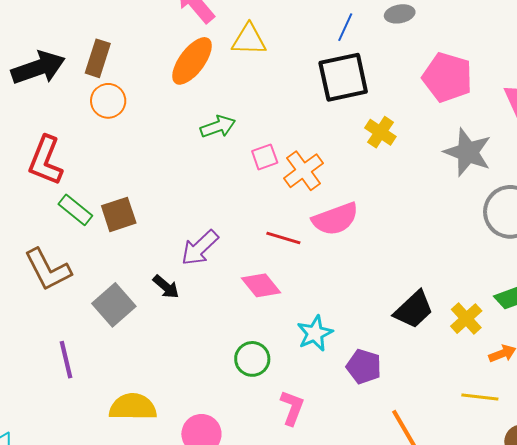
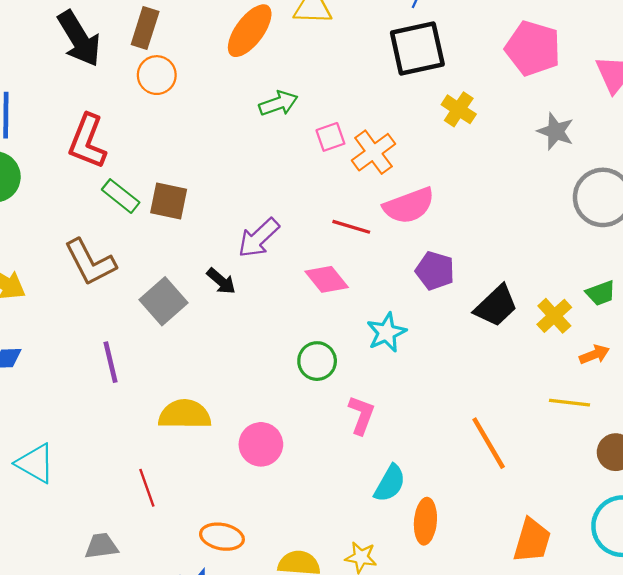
black arrow: (38, 68) -> (79, 39), turned 78
gray star: (468, 152) -> (556, 131), size x0.7
brown square: (119, 214) -> (169, 201), turned 30
purple pentagon: (364, 367) -> (435, 271), moved

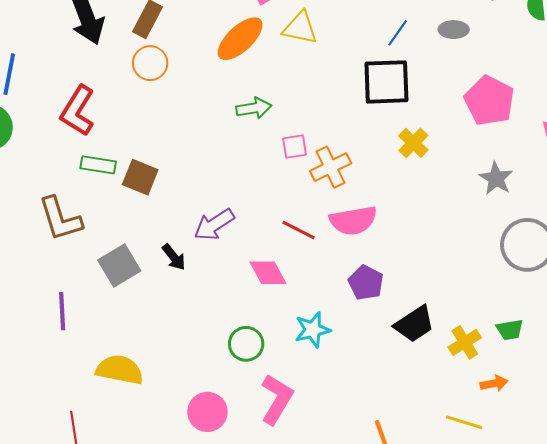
green rectangle: (121, 196) -> (98, 165), turned -40
pink L-shape: (361, 415) -> (277, 399), size x1.4
pink circle: (261, 444) -> (207, 412), moved

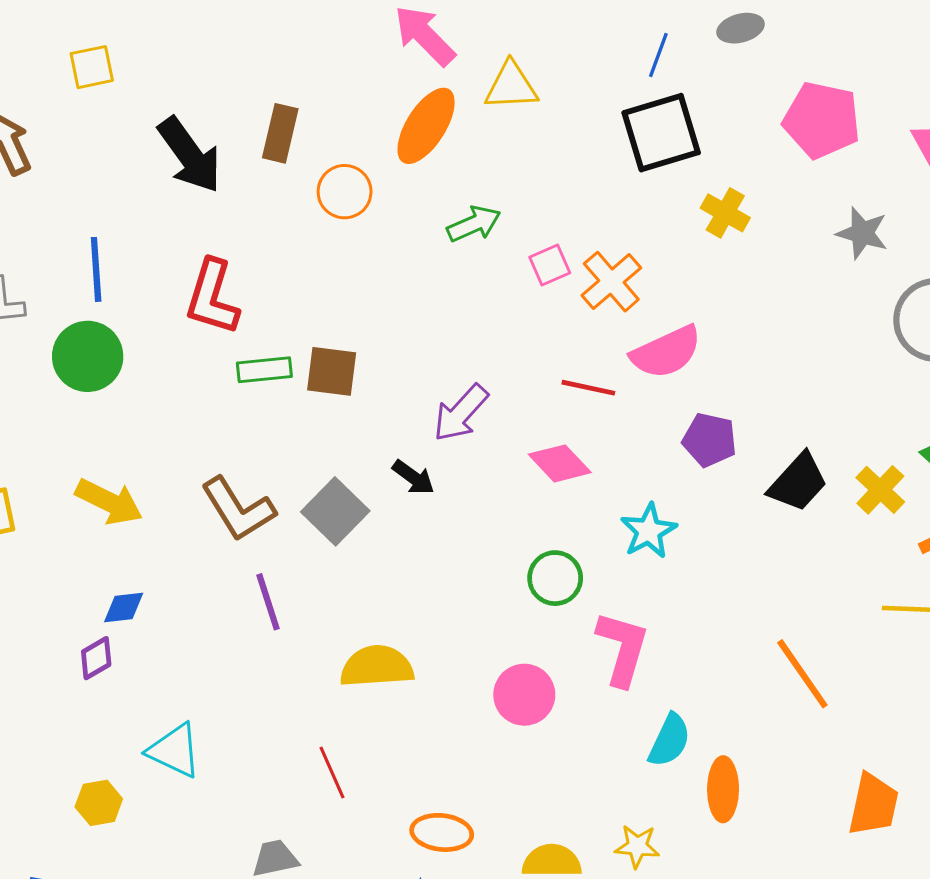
orange circle: (150, 63) -> (345, 192), moved
brown L-shape: (60, 219) -> (238, 509), moved

